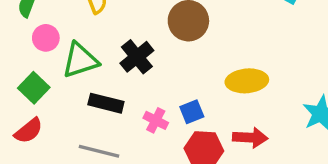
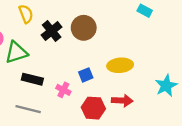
black cross: (137, 57) -> (52, 31), moved
blue square: (192, 112) -> (86, 75), moved

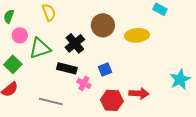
black cross: (52, 31) -> (75, 43), moved
yellow ellipse: (120, 65) -> (137, 35), moved
black rectangle: (32, 79) -> (67, 68), moved

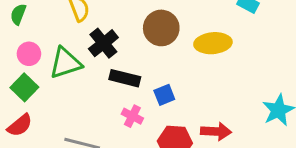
pink circle: (20, 35) -> (29, 54), moved
black cross: (75, 43) -> (103, 43), moved
black rectangle: (67, 68) -> (125, 78), moved

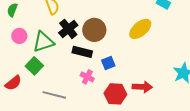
brown circle: (161, 28) -> (94, 30), moved
yellow ellipse: (213, 43) -> (140, 29), turned -35
green square: (24, 87) -> (34, 66), moved

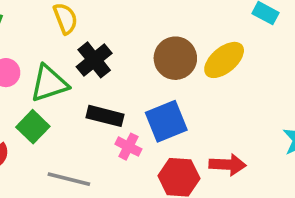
brown circle: (94, 30) -> (175, 58), moved
black rectangle: (82, 52) -> (105, 116), moved
blue square: (108, 63) -> (166, 121), size x1.6

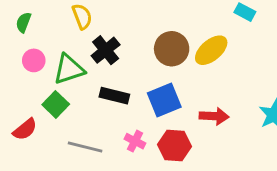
pink cross: (128, 147) -> (135, 141), moved
red arrow: (228, 165) -> (214, 116), moved

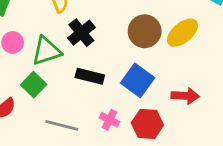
blue square: (164, 100) -> (138, 80), turned -32

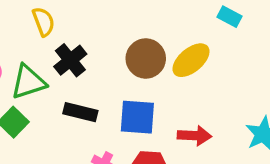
blue square: (138, 80) -> (137, 117), turned -32

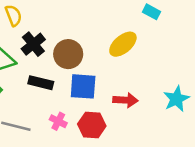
brown circle: (146, 58) -> (68, 54), moved

